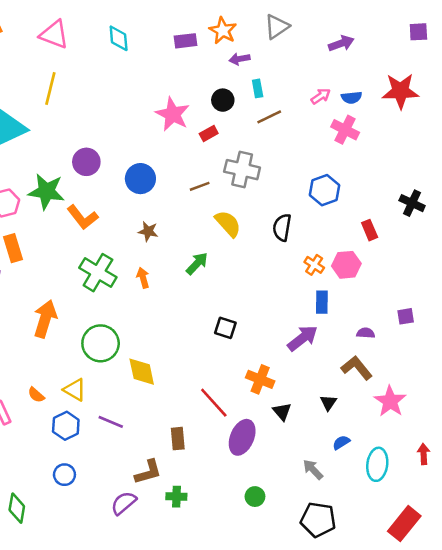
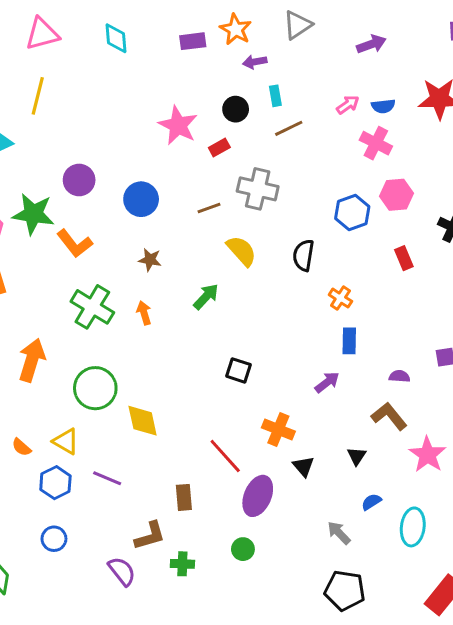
pink triangle: (54, 34) -> (42, 34), turned -36
pink hexagon: (346, 265) -> (396, 195), moved
purple arrow: (303, 338) -> (327, 382), size x0.7
green circle: (255, 497) -> (243, 549), moved
purple semicircle: (124, 503) -> (122, 571), turned 92

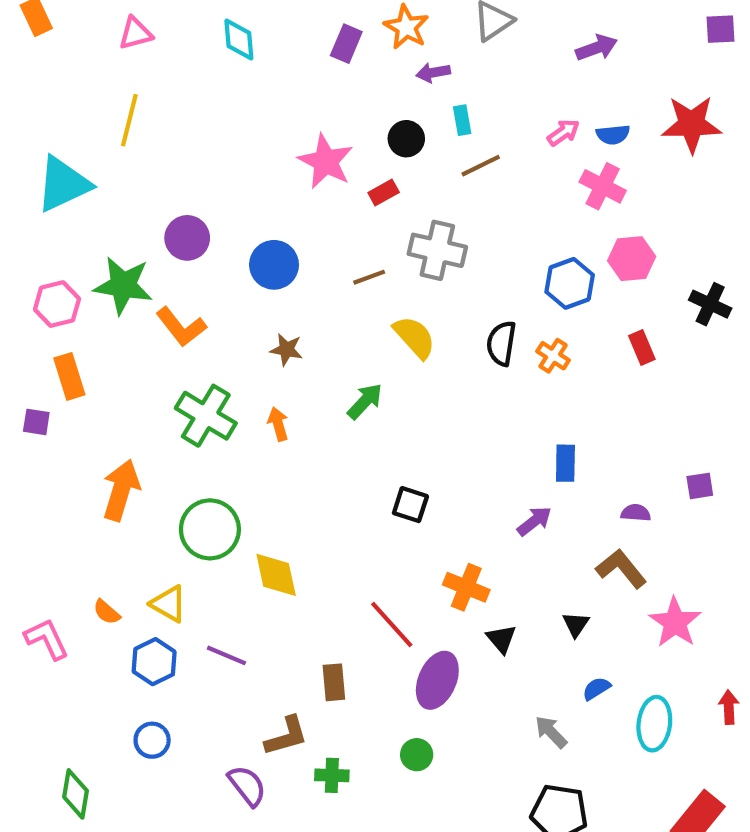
pink triangle: (42, 34) -> (136, 33), size x0.7
purple rectangle: (193, 41) -> (346, 44), turned -60
orange cross: (340, 298) -> (553, 356), moved

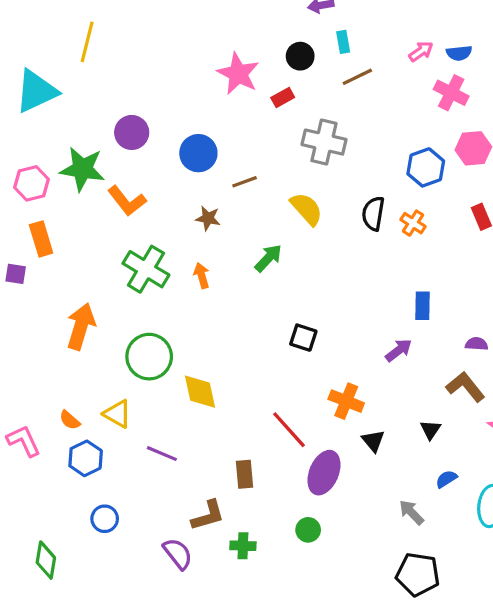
brown line: (369, 277) -> (245, 182), moved
blue hexagon: (154, 662) -> (86, 458), moved

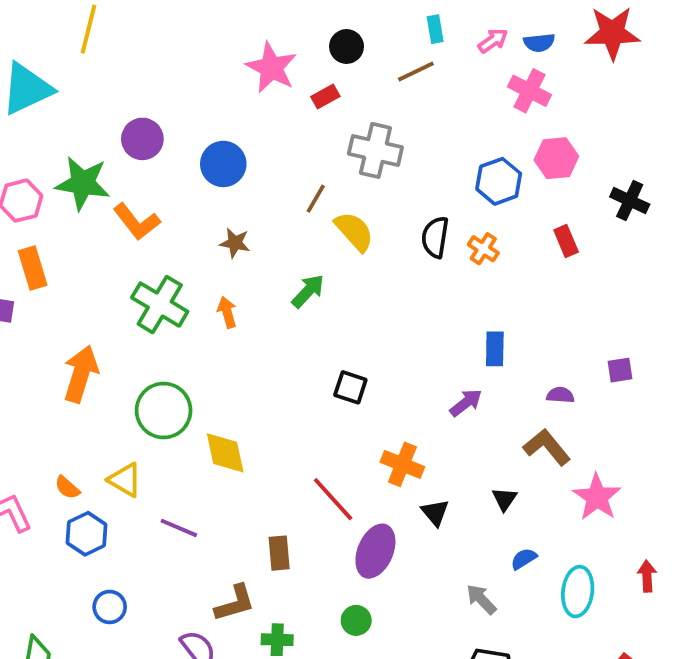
cyan rectangle: (343, 42) -> (435, 29), moved
brown line: (245, 182) -> (316, 199), moved, turned -40

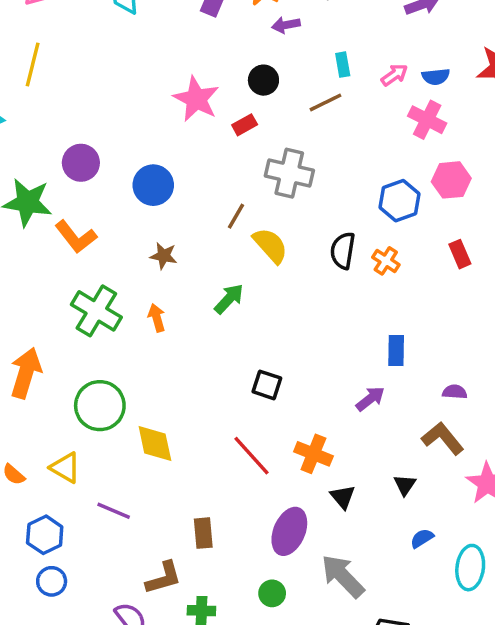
red line: (333, 499) -> (251, 456), moved
blue hexagon: (87, 534) -> (45, 535), moved
gray arrow: (481, 599) -> (343, 576), moved, size x1.6

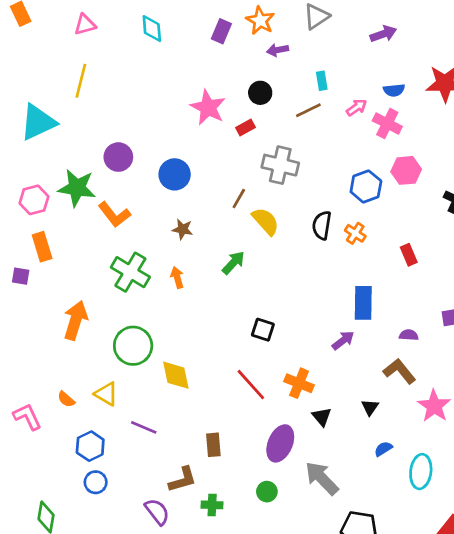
pink arrow: (394, 75) -> (357, 108), moved
red rectangle: (460, 254) -> (409, 255), moved
blue rectangle: (396, 351) -> (363, 303), size x1.4

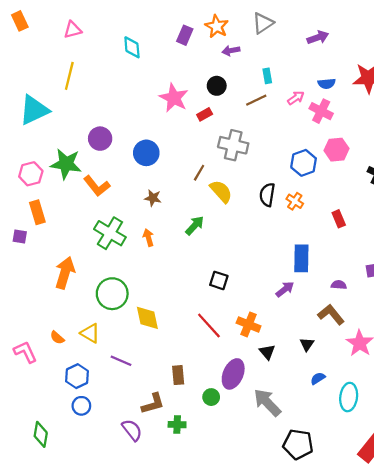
cyan diamond: (152, 29) -> (132, 47), moved
green circle: (267, 492) -> (211, 397), moved

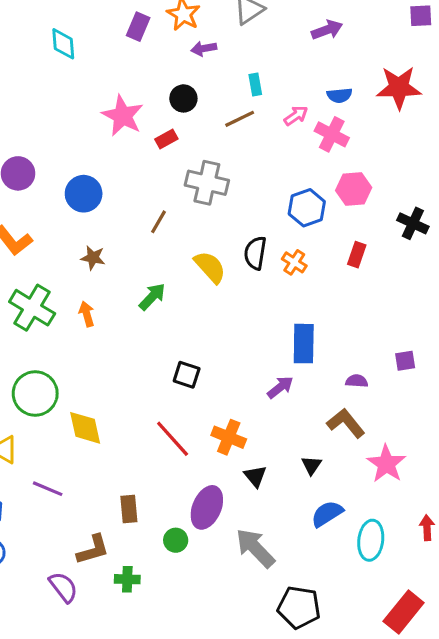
yellow semicircle: (221, 191) -> (210, 267), moved
red rectangle: (339, 219) -> (357, 255), moved, turned 42
blue semicircle: (318, 378) -> (327, 514), size x1.5

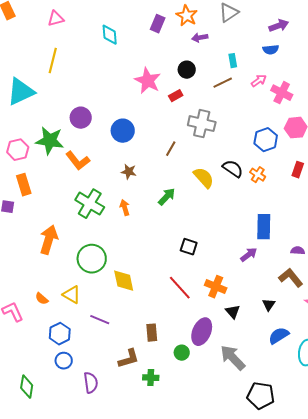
blue semicircle: (340, 95) -> (271, 50), moved
black semicircle: (255, 253) -> (233, 169), turned 115
purple semicircle: (63, 587) -> (91, 383), moved, turned 30

